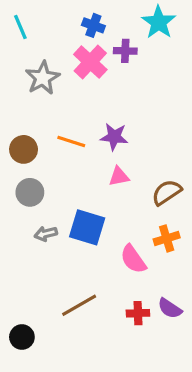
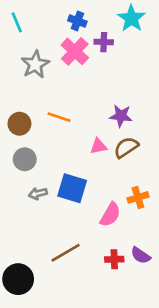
purple star: (114, 137) -> (121, 116), moved
brown semicircle: (167, 192) -> (126, 147), moved
pink semicircle: (133, 259) -> (110, 215), turned -115
black circle: (22, 337) -> (18, 279), size x1.5

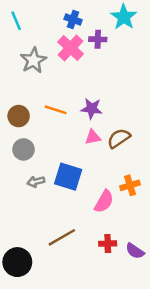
purple star: (121, 116) -> (92, 109), moved
purple semicircle: (141, 255) -> (135, 251), moved

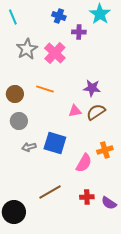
pink cross: (71, 48) -> (55, 53), moved
purple star: (92, 109) -> (92, 88), moved

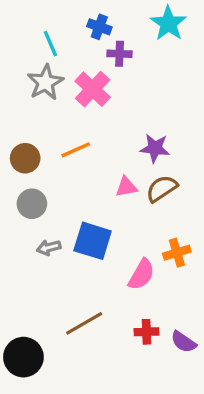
cyan line: (13, 17) -> (50, 44), moved
purple cross: (79, 32) -> (120, 54), moved
orange line: (45, 89) -> (76, 150), turned -42

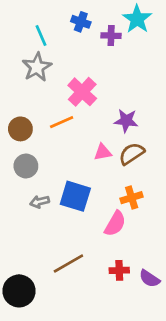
purple cross: (120, 54) -> (111, 36), moved
pink cross: (93, 89) -> (82, 92), moved
orange cross: (177, 253) -> (132, 198), moved

